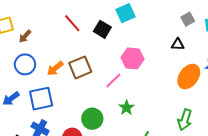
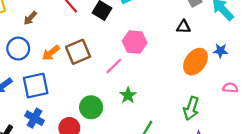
brown arrow: (25, 36) -> (30, 18), moved

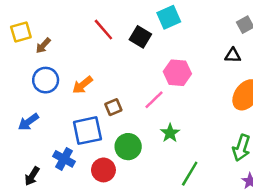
brown arrow: (30, 18) -> (43, 46), moved
brown square: (78, 52) -> (113, 107), moved, size x0.6
blue square: (36, 86) -> (87, 131), moved

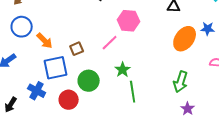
orange arrow: (83, 85) -> (45, 41), moved, turned -96
green line: (190, 174) -> (133, 92), moved, turned -40

